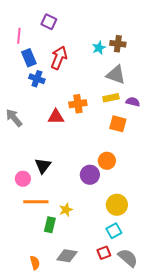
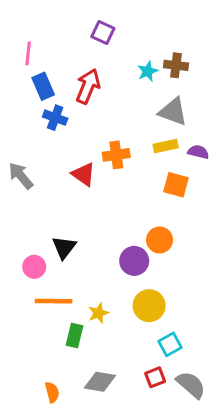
purple square: (49, 22) -> (103, 33), moved
red triangle: (56, 117) -> (83, 174), turned 36
yellow circle: (117, 205) -> (149, 306), moved

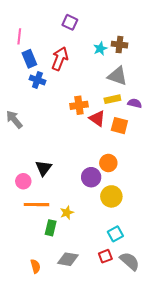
red triangle: (83, 174) -> (97, 118), moved
yellow circle: (149, 306) -> (111, 196), moved

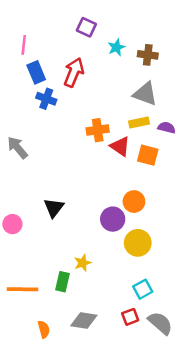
cyan star: (100, 49) -> (116, 47), moved
pink circle: (23, 181) -> (12, 224), moved
orange line: (36, 205) -> (22, 289), moved

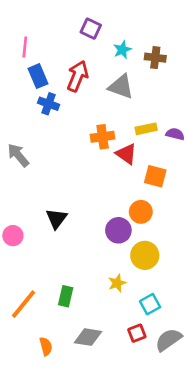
gray triangle: (145, 94) -> (121, 87), moved
orange square: (148, 155) -> (155, 176), moved
yellow star: (83, 263) -> (117, 283), moved
orange line: (22, 289) -> (23, 304), turned -52
gray semicircle: (160, 323) -> (168, 340), turned -76

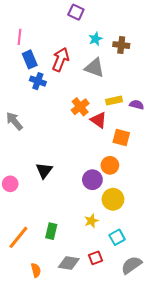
purple square: (91, 29) -> (76, 12), moved
orange cross: (103, 137) -> (80, 107), turned -30
red square: (137, 333) -> (96, 258), moved

